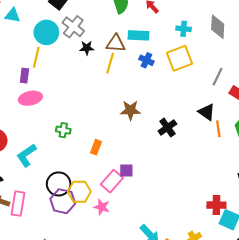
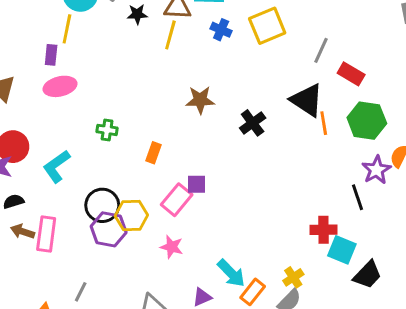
black triangle: (207, 112) -> (307, 100), size x1.4
pink star: (102, 207) -> (172, 247), moved

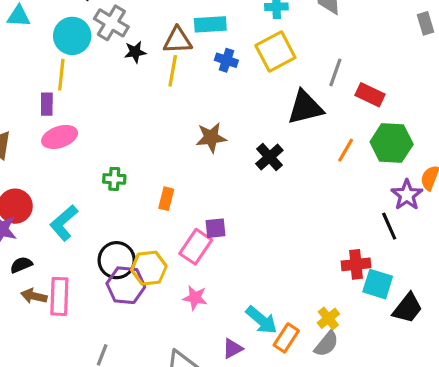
black triangle: (307, 100) -> (305, 107), moved, turned -42
orange line: (324, 123) -> (346, 150), turned 45

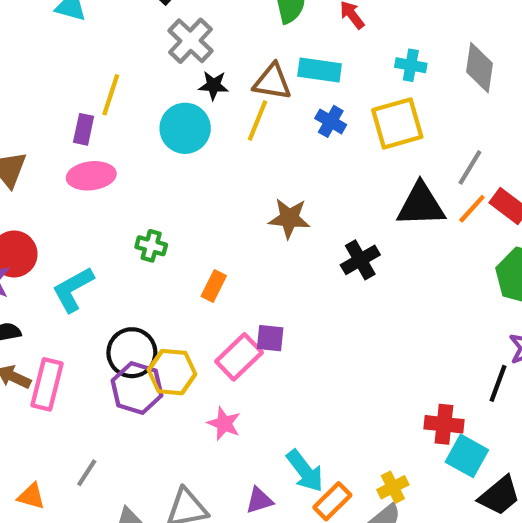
cyan circle: (72, 36) -> (185, 128), moved
orange line: (346, 150) -> (472, 209), moved
black line: (389, 226) -> (498, 383), turned 32

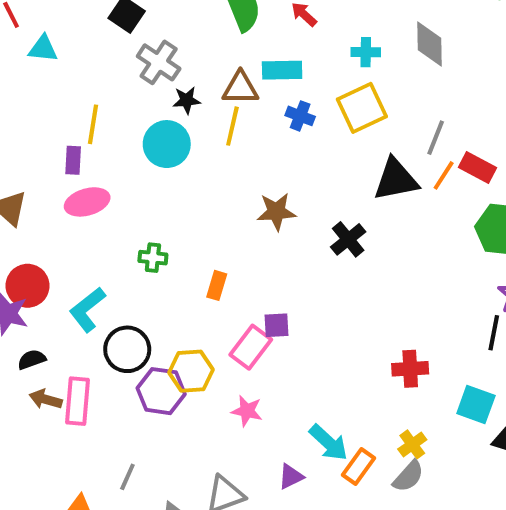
black circle: (132, 353) -> (127, 349), moved
red cross: (444, 424) -> (410, 369), moved

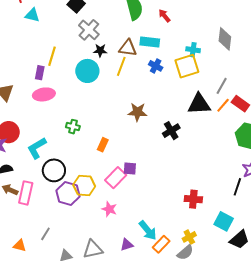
cyan cross: (366, 52) -> (193, 50), moved

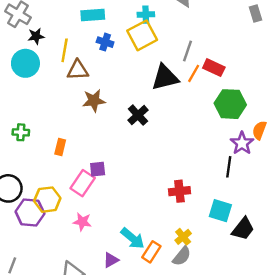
brown triangle: (128, 48) -> (78, 70), moved

